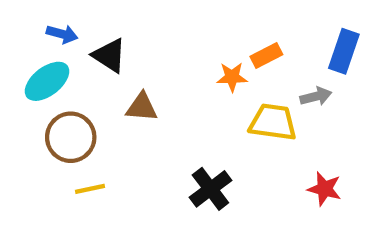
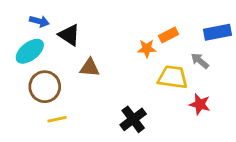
blue rectangle: (344, 51) -> (218, 32), turned 60
gray arrow: (316, 96) -> (200, 61), turned -126
red star: (324, 189) -> (200, 104), moved

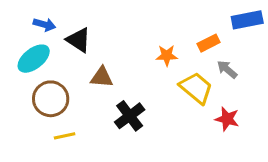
blue rectangle: (218, 32) -> (247, 20), moved
orange rectangle: (169, 35) -> (209, 43), moved
yellow trapezoid: (173, 77) -> (196, 88), turned 32
black cross: (133, 119) -> (130, 116), moved

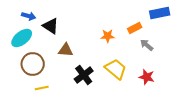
yellow trapezoid: (196, 88) -> (116, 69), moved

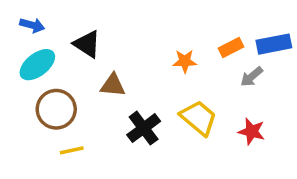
blue rectangle: (160, 13) -> (274, 44), moved
blue arrow: (29, 16) -> (32, 25), moved
gray arrow: (147, 45) -> (252, 77), turned -80

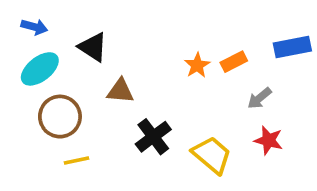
orange rectangle: (231, 48) -> (234, 62), moved
orange star: (185, 61) -> (197, 65), turned -30
gray arrow: (252, 77) -> (259, 98), moved
yellow trapezoid: (198, 118) -> (212, 155), moved

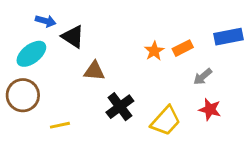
blue arrow: (34, 27) -> (46, 21), moved
brown circle: (60, 117) -> (23, 95), moved
yellow trapezoid: (212, 155) -> (166, 121), turned 92

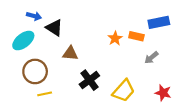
blue rectangle: (228, 37) -> (159, 22), moved
orange rectangle: (183, 48) -> (136, 36), turned 40
brown circle: (23, 95) -> (35, 71), moved
red star: (210, 109) -> (163, 93), moved

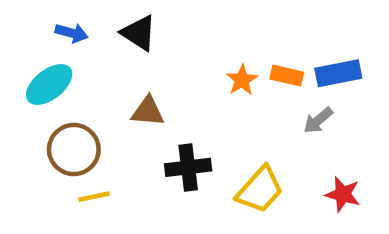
blue rectangle: (159, 22) -> (338, 73), moved
black triangle: (54, 28) -> (139, 33), moved
black cross: (89, 80) -> (188, 167), turned 30

